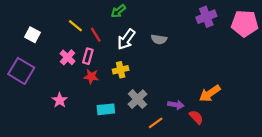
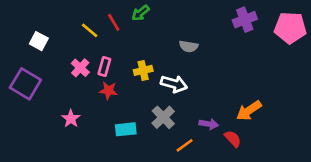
red line: (96, 35) -> (114, 22), moved
white arrow: (126, 39) -> (174, 84), moved, turned -110
yellow cross: (121, 70) -> (143, 70), moved

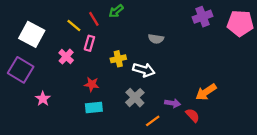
white square: (39, 41) -> (32, 34), size x1.6
pink rectangle: (104, 66) -> (89, 43), moved
red star: (108, 91) -> (92, 84), moved
pink star: (71, 119) -> (43, 99), moved
cyan rectangle: (126, 129) -> (94, 108), moved

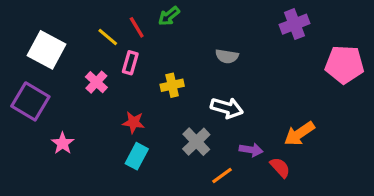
pink pentagon: (240, 23) -> (344, 64), moved
white arrow: (144, 70) -> (227, 108), moved
cyan rectangle: (94, 108) -> (137, 156), turned -56

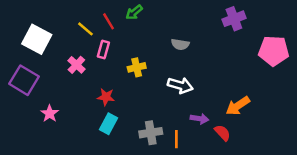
gray cross: (196, 142) -> (151, 133), moved, turned 35
orange line: (222, 176) -> (176, 139), turned -54

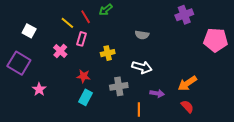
white square: (37, 39) -> (29, 31), size x0.6
gray cross: (151, 133) -> (119, 86), moved
red semicircle: (222, 133) -> (187, 106), moved

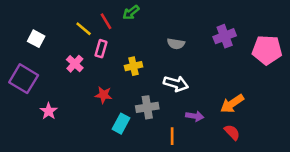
purple cross: (184, 15) -> (225, 36), moved
cyan rectangle: (86, 97) -> (121, 124), moved

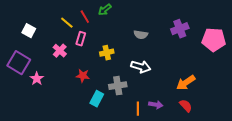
pink star: (49, 111) -> (37, 79), moved
purple arrow: (195, 116) -> (156, 105), moved

